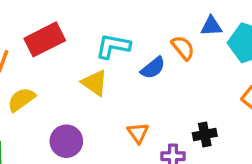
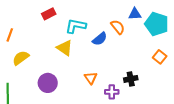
red rectangle: (45, 39) -> (49, 14), moved, size x0.6

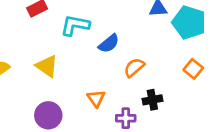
orange semicircle: (118, 27) -> (134, 67), moved, turned -91
yellow triangle: (65, 48) -> (47, 66), moved
purple circle: (48, 83) -> (48, 115), moved

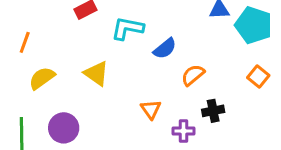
purple circle: (48, 115) -> (64, 128), moved

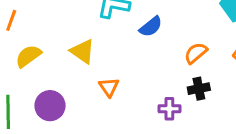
orange semicircle: (193, 75) -> (196, 53), moved
orange triangle: (151, 109) -> (109, 87), moved

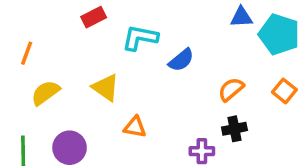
orange triangle: (109, 87) -> (135, 127), turned -45

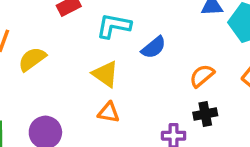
yellow triangle: (106, 88) -> (105, 74), moved
yellow semicircle: (45, 93) -> (32, 59), moved

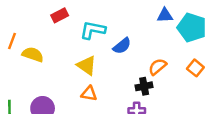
yellow semicircle: (32, 59) -> (33, 54), turned 55
black cross: (205, 114) -> (144, 86), moved

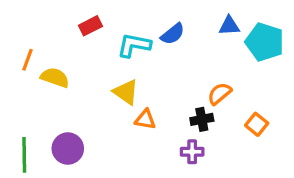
blue semicircle: (122, 46) -> (173, 34), moved
orange square: (195, 68) -> (257, 124), moved
orange triangle: (89, 94) -> (145, 119), moved

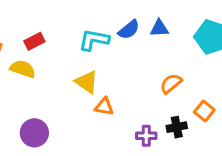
red rectangle: (90, 26) -> (34, 41), moved
blue triangle: (229, 26) -> (159, 28), moved
black cross: (202, 119) -> (177, 127), moved

